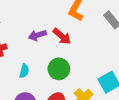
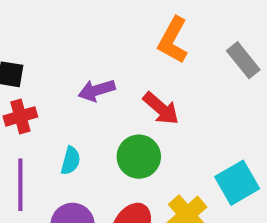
red arrow: (62, 36) -> (161, 108), moved

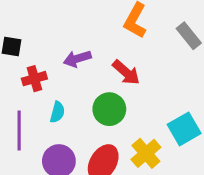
red cross: (20, 116) -> (34, 79), moved

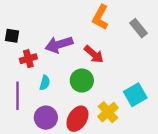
purple arrow: (77, 59) -> (59, 44), size x1.4

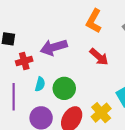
red arrow: (94, 54) -> (99, 57), moved
green circle: (82, 80) -> (64, 88), moved

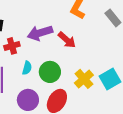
red arrow: (99, 57) -> (67, 40), moved
yellow cross: (101, 113) -> (84, 79), moved

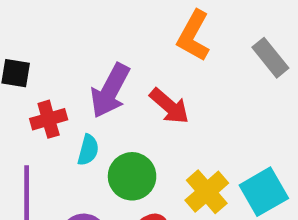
purple arrow: (40, 33) -> (110, 91), turned -45
cyan semicircle: (27, 68) -> (88, 150), moved

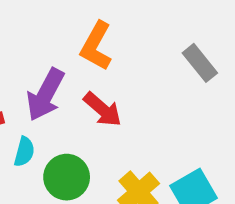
orange L-shape: (194, 36) -> (96, 46), moved

